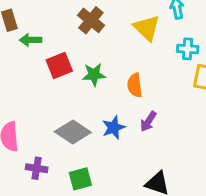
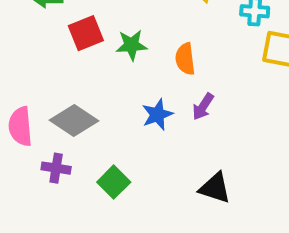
gray diamond: (73, 132) -> (74, 120), moved
green square: (80, 179) -> (114, 182), turned -30

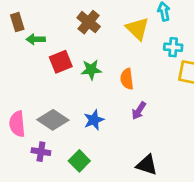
blue star: (157, 114) -> (94, 120), moved

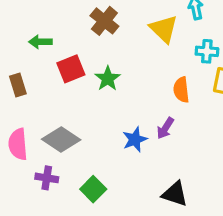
brown rectangle: (17, 22) -> (18, 85), moved
green star: (91, 70) -> (108, 79), turned -30
orange semicircle: (127, 79) -> (181, 90), moved
blue star: (94, 120) -> (135, 139), moved

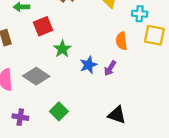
green star: (108, 79) -> (62, 49), moved
blue star: (135, 139) -> (88, 65), moved
purple cross: (47, 178) -> (20, 117), moved

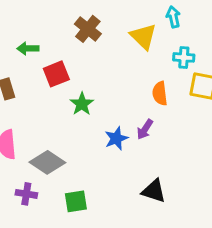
blue star: (88, 65) -> (116, 138), moved
gray diamond: (36, 76) -> (47, 162), moved
green square: (59, 111) -> (76, 201), moved, turned 36

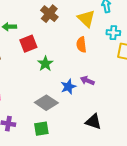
orange semicircle: (160, 93) -> (81, 45), moved
purple arrow: (145, 129) -> (87, 81), turned 80
gray diamond: (47, 162) -> (46, 103), moved

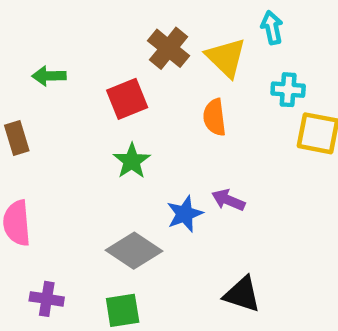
brown cross: (49, 14) -> (169, 48), moved
red square: (28, 44) -> (127, 99), moved

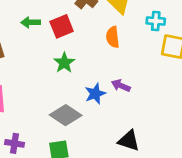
green arrow: (49, 76) -> (31, 22), moved

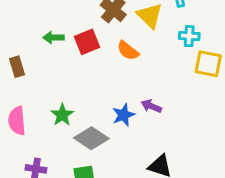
orange semicircle: (113, 37) -> (128, 51), moved, turned -45
green star: (64, 63) -> (62, 115), moved

